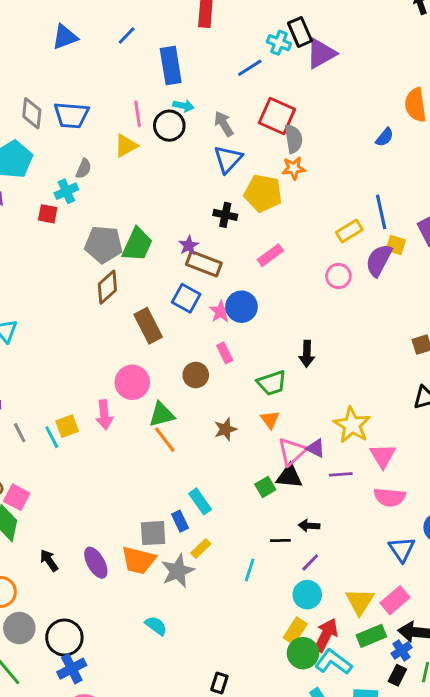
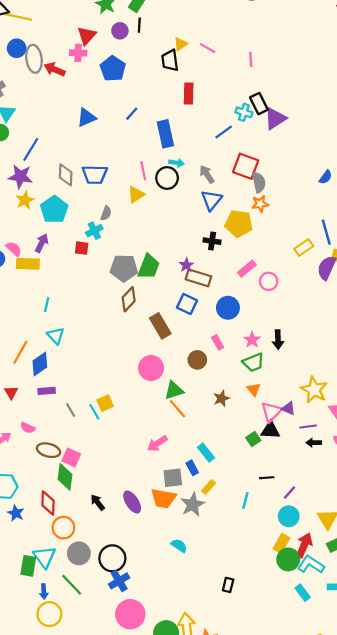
pink circle: (338, 276) -> (269, 281), moved
pink star: (221, 312) -> (252, 340), moved
pink arrow: (104, 415) -> (157, 443), moved, turned 66
black arrow: (309, 526) -> (314, 443), moved

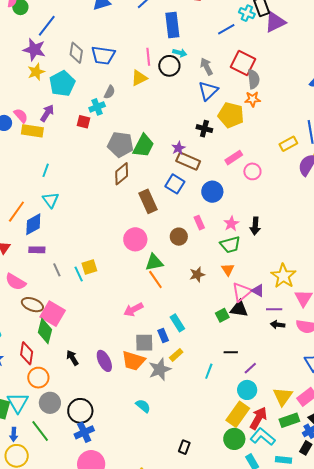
pink semicircle: (28, 428) -> (16, 282), size x1.5
pink square: (71, 457) -> (53, 314), size x1.4
yellow rectangle: (282, 543) -> (238, 414), size x1.4
green circle: (288, 559) -> (234, 439), moved

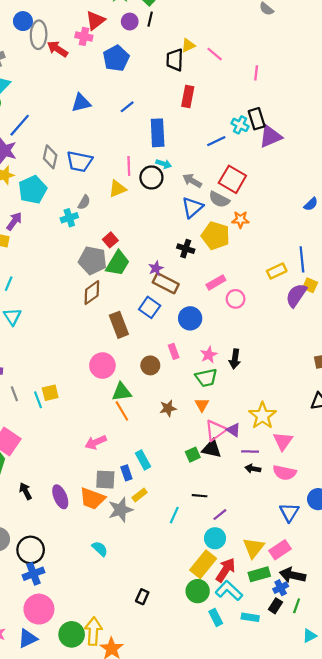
gray arrow: (207, 66) -> (192, 181), turned -36
gray semicircle: (253, 79) -> (219, 199), moved, turned 120
red square: (84, 122) -> (110, 240), moved, turned 32

